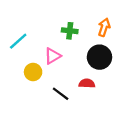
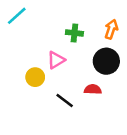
cyan line: (18, 41) -> (17, 16), moved

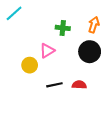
red semicircle: (93, 89) -> (79, 85), moved
black line: (65, 100) -> (54, 85), turned -49

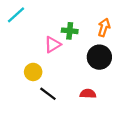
pink triangle: (47, 51) -> (53, 45), moved
black line: (54, 85) -> (48, 94), moved, turned 49

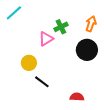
green cross: (70, 31) -> (61, 27), turned -32
red semicircle: (88, 94) -> (77, 97), moved

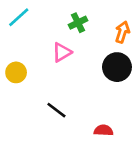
green cross: (61, 27) -> (78, 23), moved
yellow circle: (29, 63) -> (16, 72), moved

